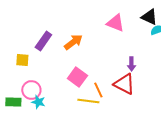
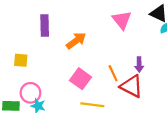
pink triangle: (115, 23) -> (122, 20), turned 30
purple rectangle: (43, 41) -> (45, 25), moved, turned -36
orange line: (98, 90) -> (113, 73), moved

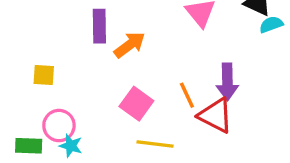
purple rectangle: (45, 25) -> (99, 26), moved
purple arrow: (139, 65) -> (227, 82), size x1.5

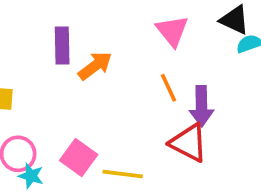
orange line: (187, 95) -> (168, 88), moved
pink square: (136, 104) -> (79, 157), moved

